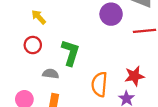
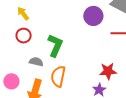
yellow arrow: (39, 17) -> (23, 14), moved
orange semicircle: (99, 84) -> (58, 76), moved

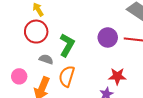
purple circle: (93, 16) -> (108, 37), moved
red circle: (24, 36) -> (36, 32), size x1.5

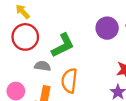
green L-shape: (67, 45) -> (63, 45), turned 45

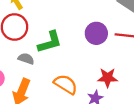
orange semicircle: (69, 81) -> (66, 84), moved, turned 105

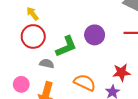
purple circle: (96, 33) -> (95, 35), moved

